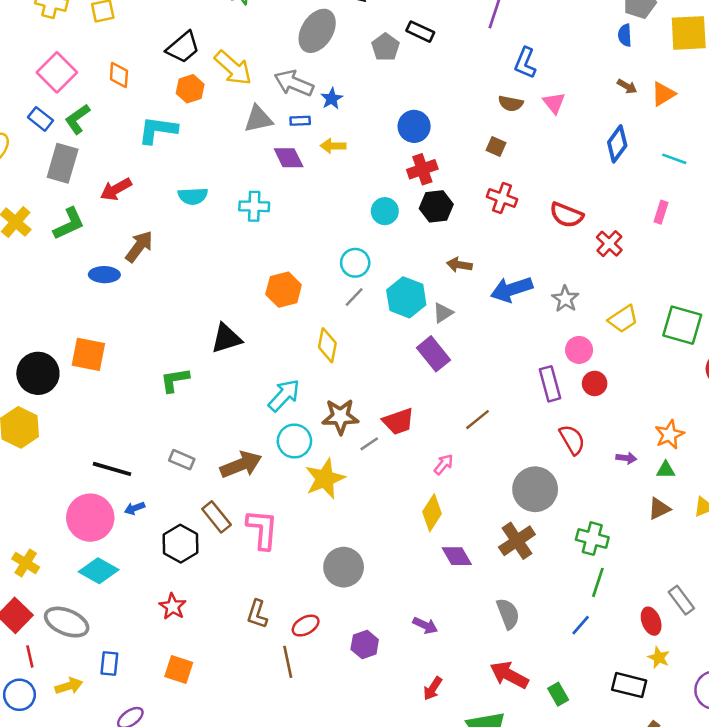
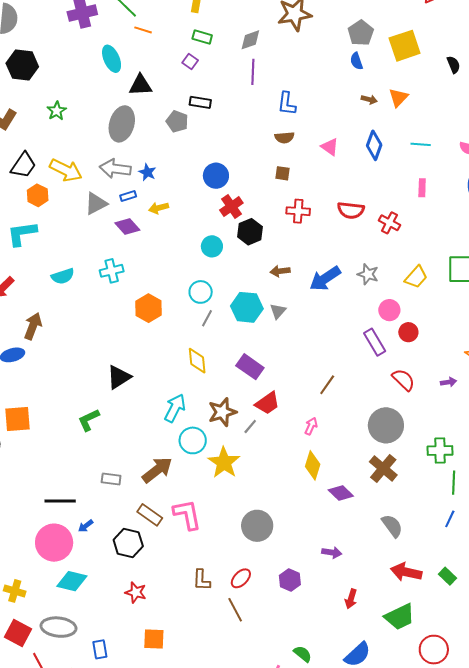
pink triangle: (554, 103) -> (330, 147), moved
orange hexagon: (284, 290) -> (149, 308), moved
purple rectangle: (433, 354) -> (250, 367), moved

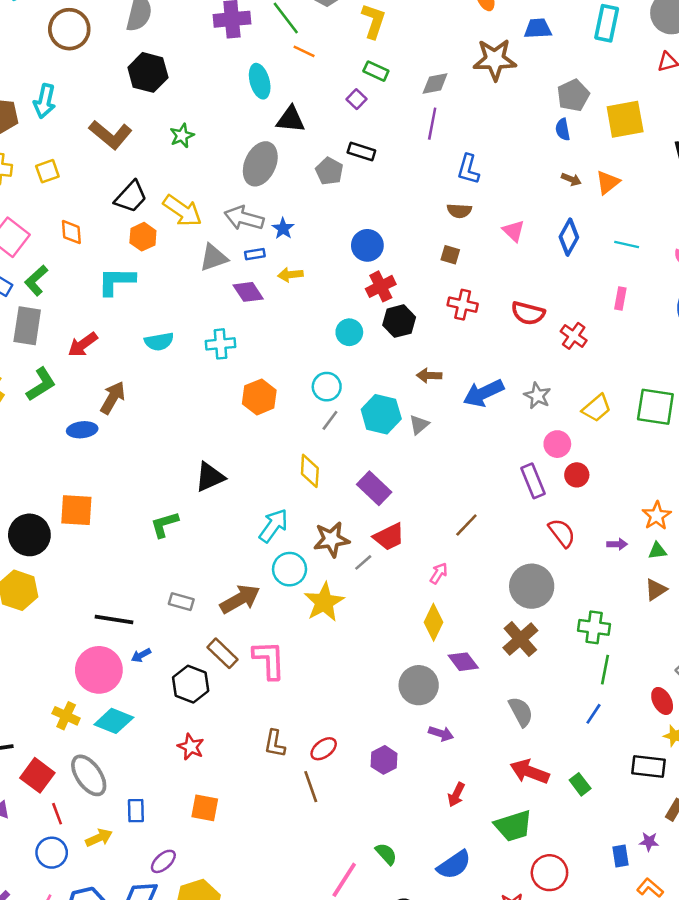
gray circle: (257, 526) -> (419, 685), moved
yellow cross: (15, 591) -> (66, 716), moved
gray ellipse: (58, 627) -> (89, 775), turned 40

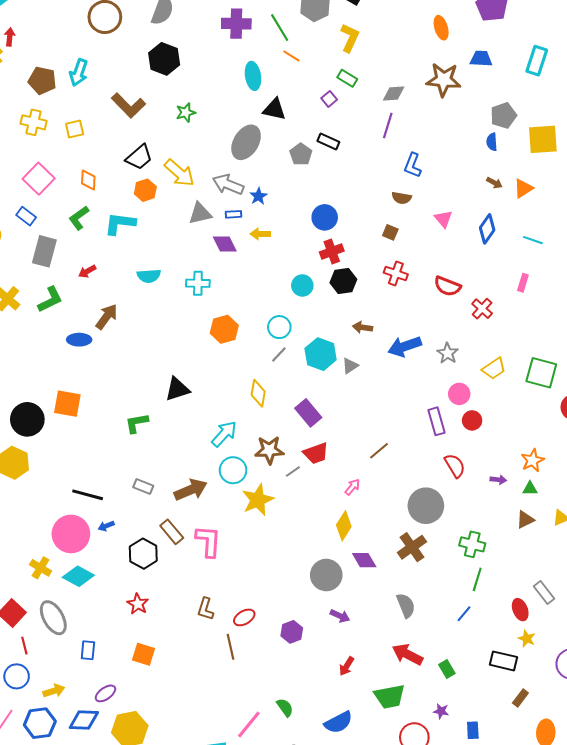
green L-shape: (36, 280) -> (79, 218), moved
red arrow: (83, 345) -> (87, 271), size x0.7
yellow arrow: (99, 838) -> (54, 691), moved
purple star: (649, 842) -> (441, 711), moved

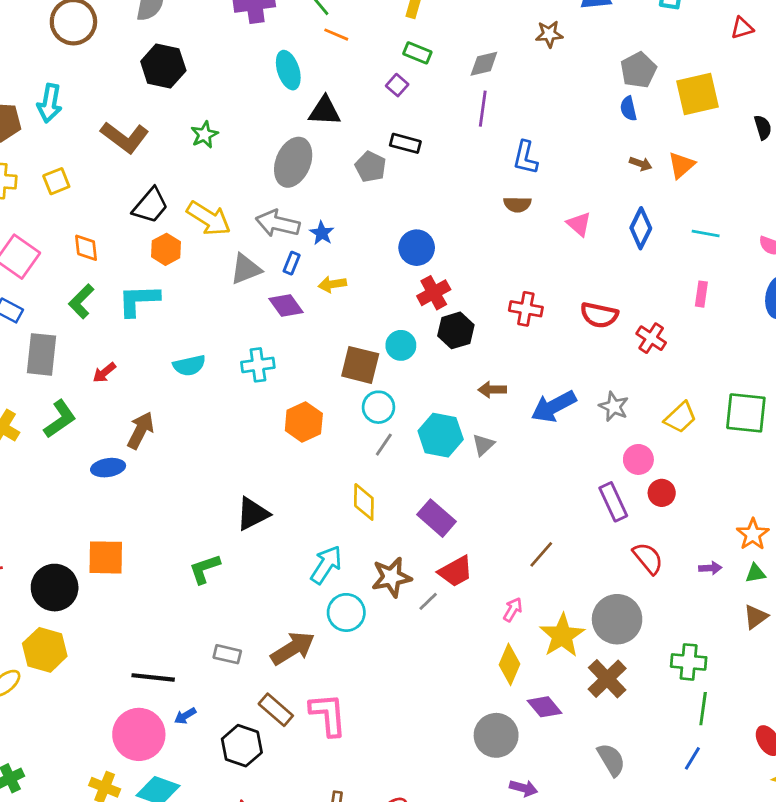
brown star: (444, 80) -> (549, 34), size x0.6
blue rectangle: (234, 214) -> (292, 263), turned -56
brown square: (390, 232) -> (360, 365), moved, size x1.8
yellow star: (258, 500) -> (562, 636), moved

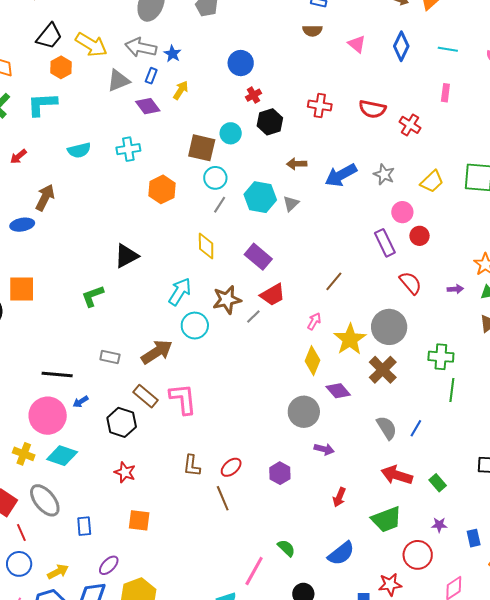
yellow arrow: (332, 284) -> (181, 90), turned 132
red cross: (434, 293) -> (254, 95), size x0.7
blue line: (692, 758) -> (416, 428), moved

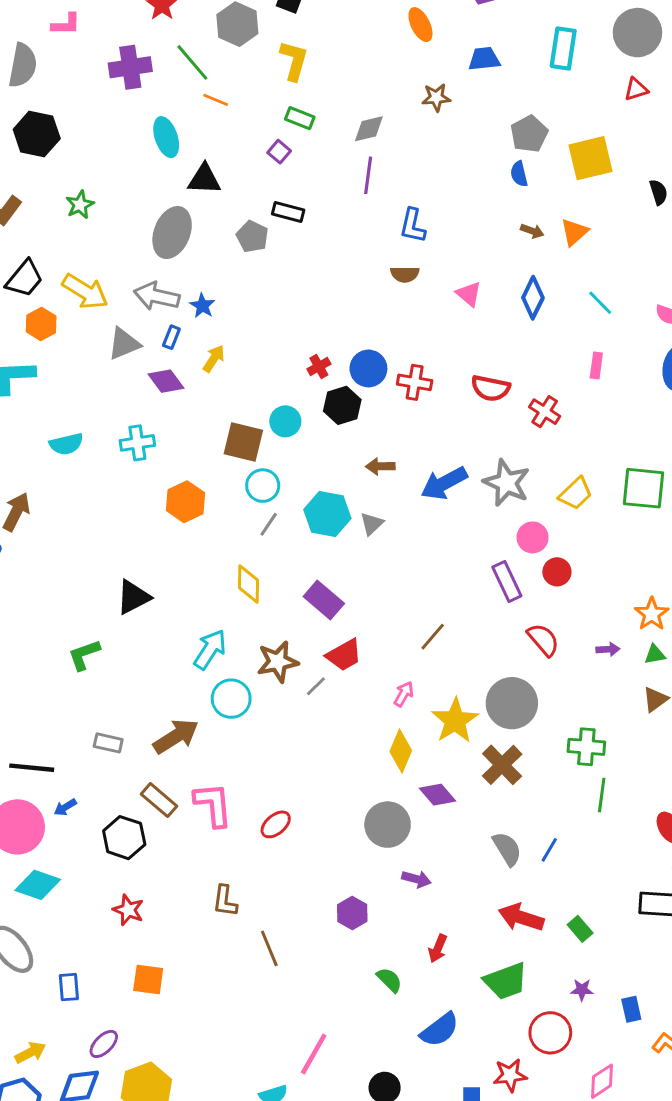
cyan line: (448, 49) -> (600, 303), turned 36
blue circle: (241, 63) -> (368, 368), moved
gray star: (384, 174) -> (507, 483), size x1.5
red ellipse: (231, 467) -> (276, 824), moved
green semicircle: (286, 548) -> (389, 980), moved

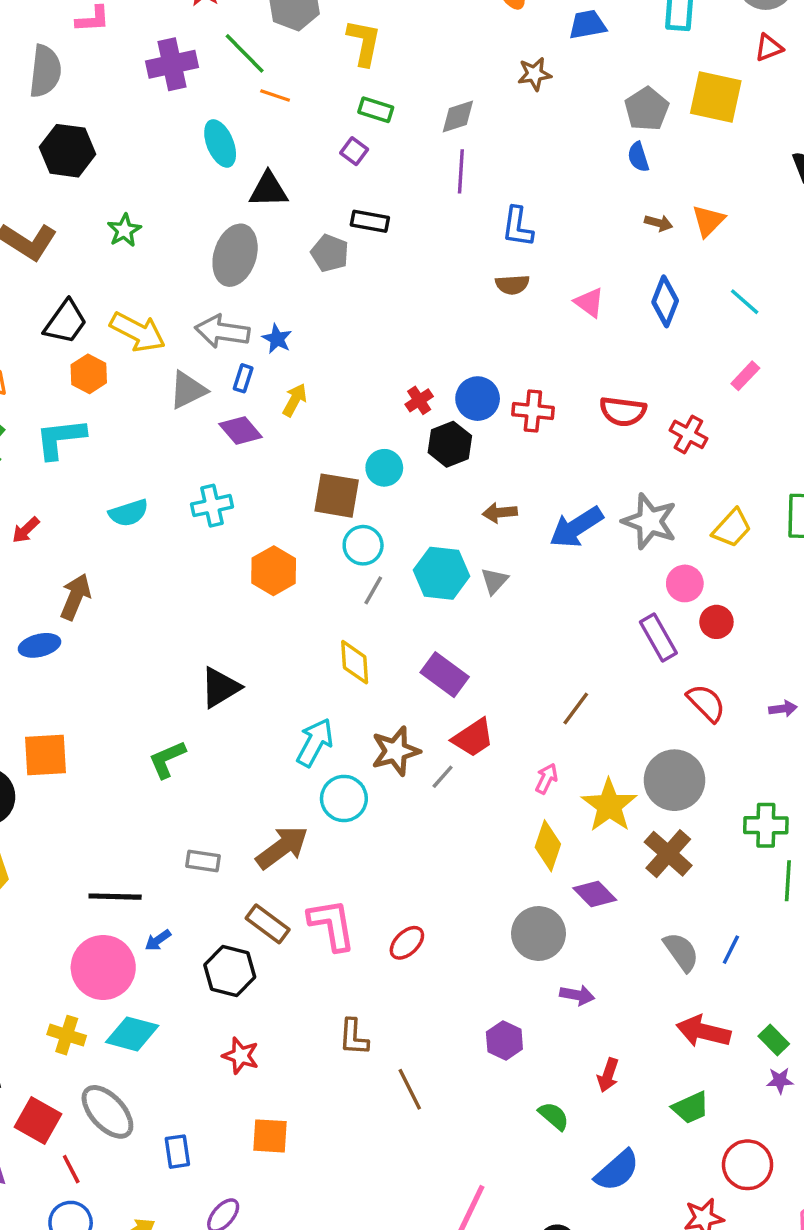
yellow square: (590, 158) -> (716, 97), moved, turned 30
pink rectangle: (596, 365) -> (745, 376), turned 40
green trapezoid: (506, 981) -> (691, 1108), size x0.7
purple star: (582, 990) -> (780, 1080), moved

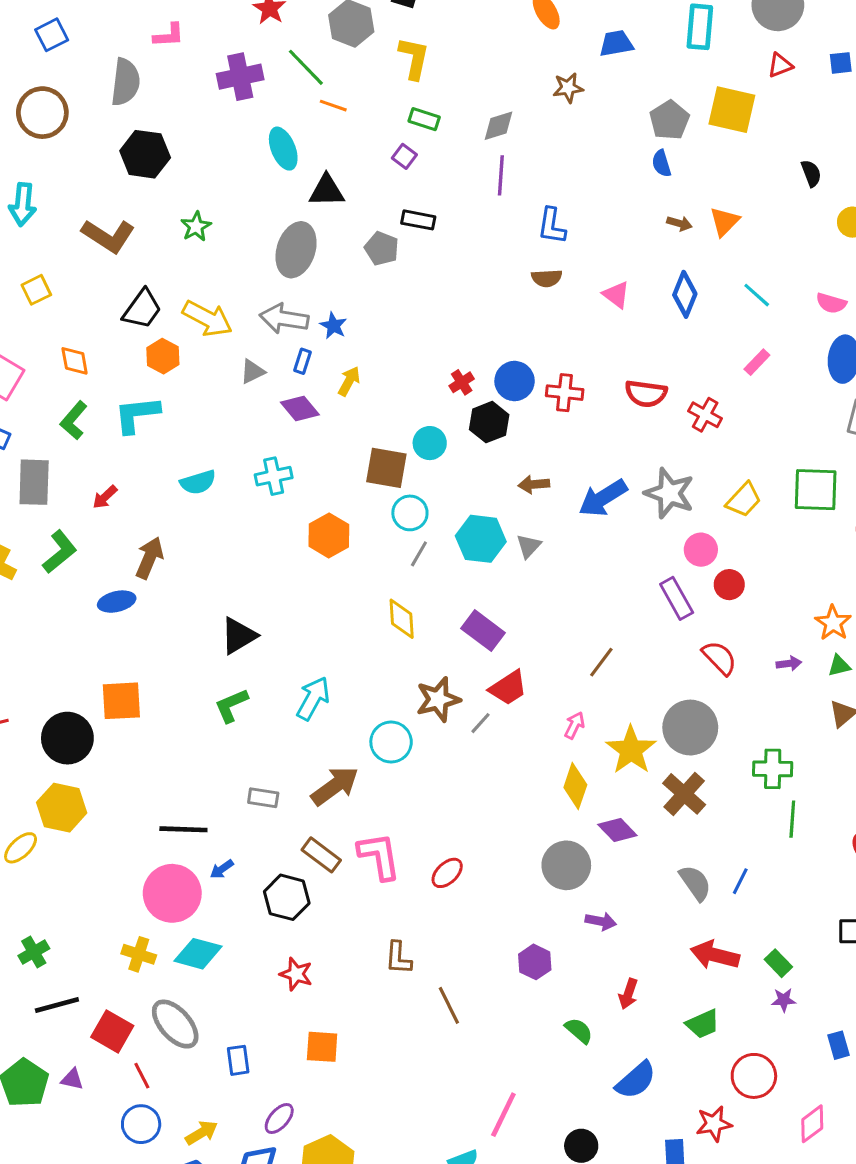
gray triangle: (188, 390) -> (252, 371), size x0.7
black triangle: (220, 687) -> (239, 636), moved
cyan arrow: (315, 742) -> (313, 698), moved

